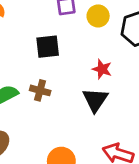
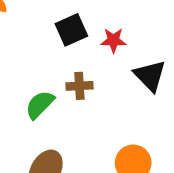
red star: (102, 69) -> (113, 40), moved

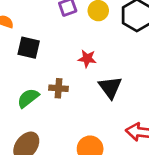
black square: (71, 30) -> (29, 48), moved, turned 30

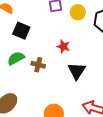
green semicircle: (28, 98) -> (16, 58), moved

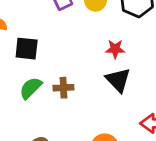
red star: (63, 46) -> (115, 49), moved

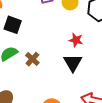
brown cross: (63, 88) -> (32, 59), turned 32

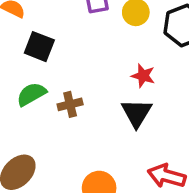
brown cross: (32, 59) -> (70, 104), turned 32

